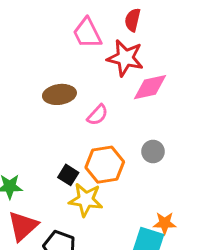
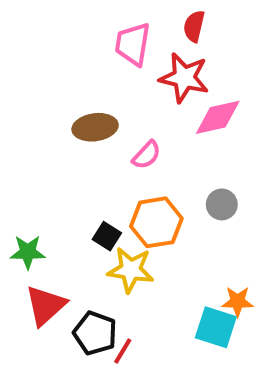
pink trapezoid: (87, 33) -> (133, 44), turned 36

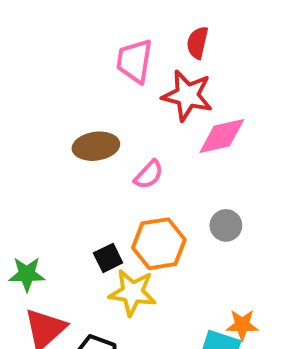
black square: (107, 236) -> (108, 258), turned 32

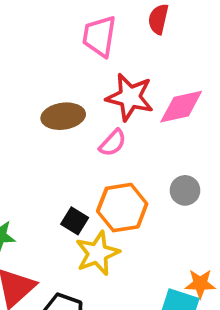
red star: (187, 95) -> (130, 97), moved
black square: (108, 258) -> (75, 221), turned -32
yellow star: (132, 292) -> (97, 253), turned -30

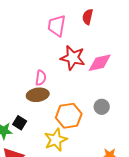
brown ellipse: (63, 116) -> (38, 95), moved
pink semicircle: (113, 143) -> (41, 78), moved, turned -35
black square: (75, 221) -> (20, 123), moved

